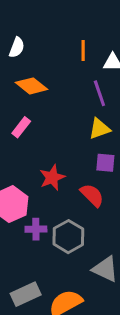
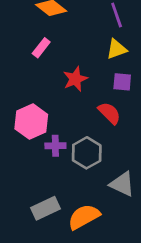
red star: (52, 177) -> (75, 79), moved

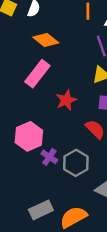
pink rectangle: (41, 48) -> (37, 74), size x1.6
purple cross: (55, 146) -> (49, 157), turned 35

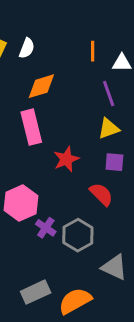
orange diamond: (46, 40) -> (41, 86), turned -55
pink rectangle: (37, 74) -> (31, 127), turned -52

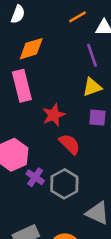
orange line: (93, 51) -> (78, 17), turned 60
red semicircle: (101, 194) -> (70, 144), moved

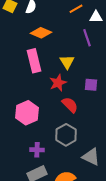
orange diamond: (31, 49) -> (41, 33), turned 40
yellow triangle: (92, 87) -> (67, 62), moved, turned -42
purple cross: (35, 177) -> (37, 150), moved, turned -32

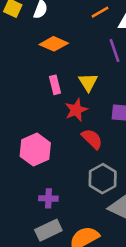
pink rectangle: (34, 61) -> (55, 85), moved, size x0.6
gray hexagon: (66, 135) -> (103, 179), moved

